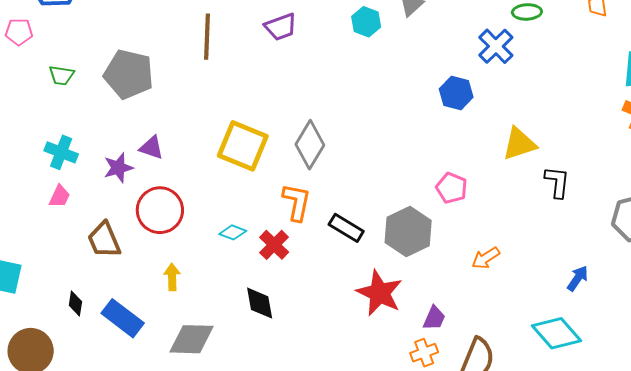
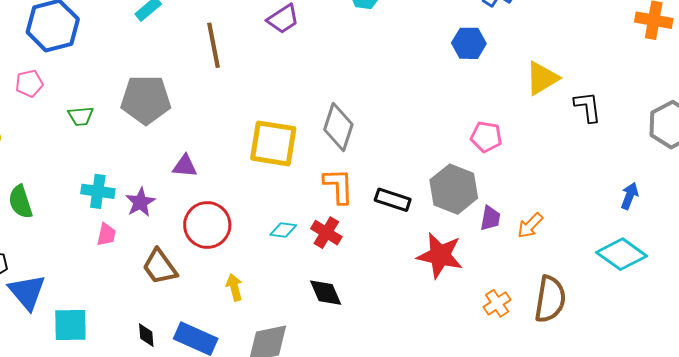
purple star: (118, 168) -> (140, 202), moved
orange arrow: (486, 258) -> (530, 225), moved
purple trapezoid: (434, 318) -> (490, 218), moved

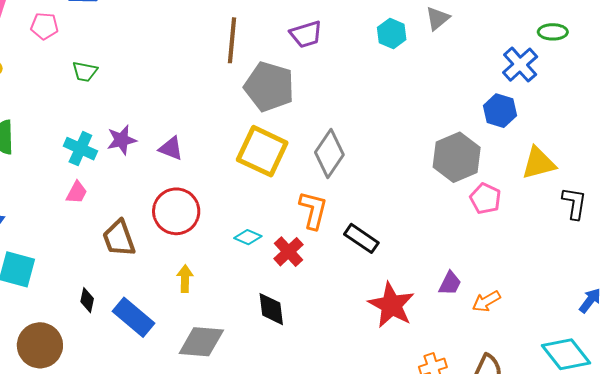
blue hexagon: (469, 43) -> (500, 111), moved
gray pentagon: (146, 100) -> (269, 87), moved
pink pentagon: (486, 137) -> (485, 199), moved
gray hexagon: (454, 189) -> (457, 157), moved
purple star: (140, 202) -> (122, 140), moved

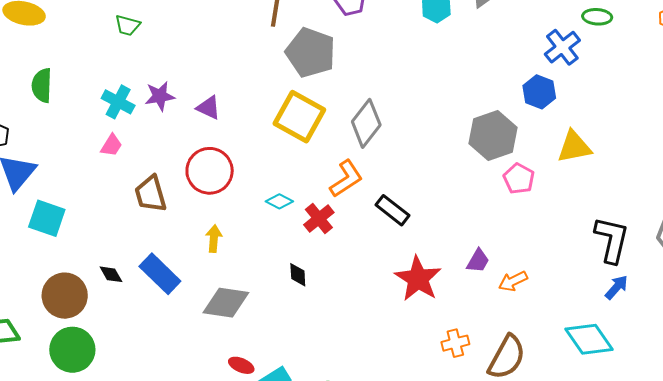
black L-shape: (574, 203) -> (612, 240), moved, size x1.4
orange L-shape: (313, 210) -> (346, 179), turned 39
black diamond: (87, 300) -> (111, 274), moved, turned -45
black diamond: (271, 309) -> (298, 275), size x0.7

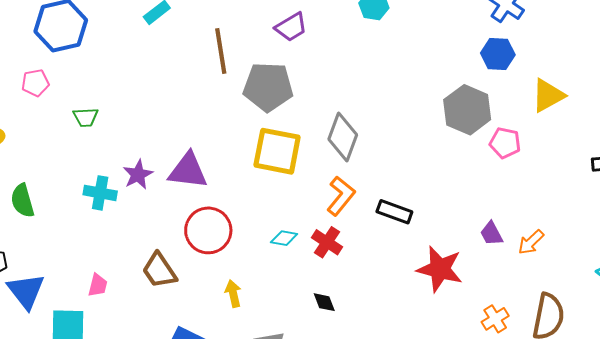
purple triangle: (208, 108) -> (188, 171), size x1.6
pink trapezoid: (111, 145) -> (98, 285), moved
purple trapezoid: (478, 261) -> (491, 234), turned 140

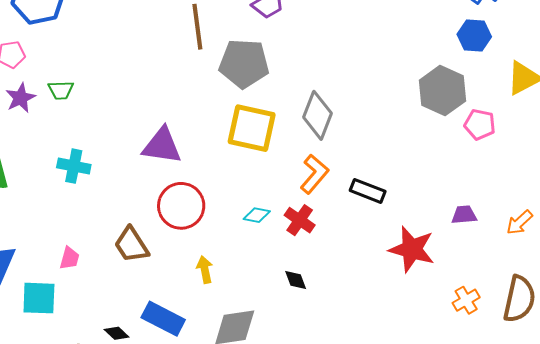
purple star: (138, 175) -> (20, 98), moved
purple trapezoid: (491, 234) -> (464, 215), turned 112
orange arrow: (531, 242) -> (519, 222), moved

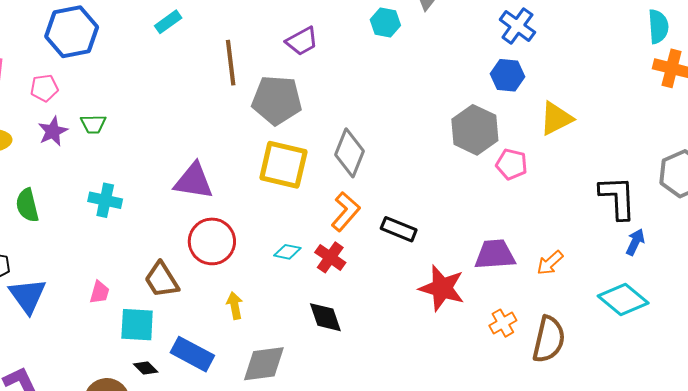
purple trapezoid: (464, 215) -> (495, 254), size x1.6
black diamond: (296, 280) -> (325, 317), size x1.5
cyan square: (39, 298) -> (137, 325), moved
orange cross: (466, 300) -> (503, 323), moved

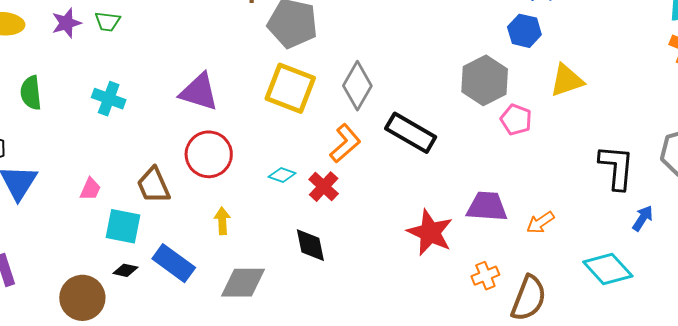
black rectangle: (399, 229) -> (411, 133), moved, size x1.4
blue arrow: (635, 242) -> (643, 218), moved
black diamond: (146, 368) -> (125, 270), turned -40

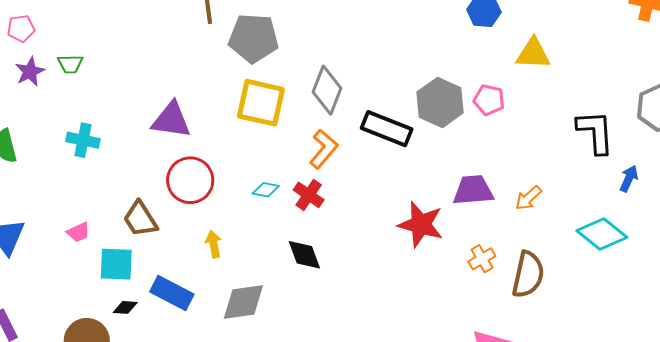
gray hexagon: (485, 80) -> (440, 102), moved
yellow triangle: (567, 80) -> (533, 54), turned 30
pink trapezoid: (90, 189) -> (78, 232), turned 50

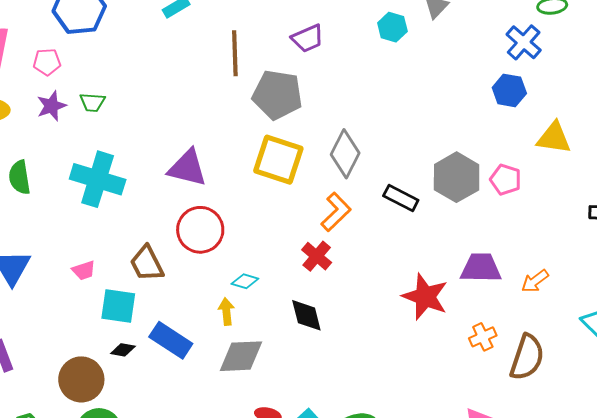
black rectangle: (387, 129) -> (401, 198), size x0.7
cyan cross: (83, 140) -> (98, 179), size x1.6
cyan diamond: (266, 190) -> (245, 281), moved
yellow arrow: (214, 244) -> (226, 311), moved

